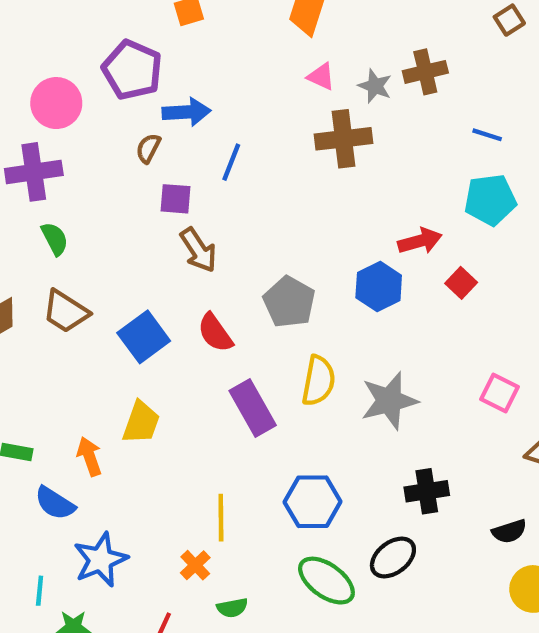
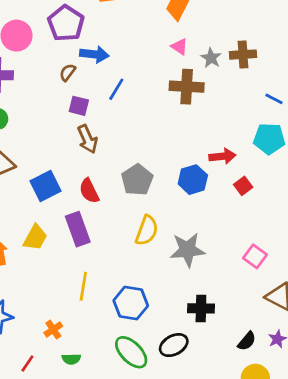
purple rectangle: (253, 408) -> (78, 229), moved
yellow line: (221, 518) -> (83, 286), moved
black semicircle: (509, 531) -> (247, 341), turned -42

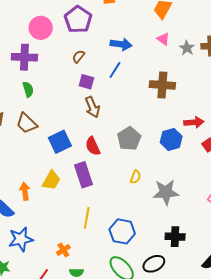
blue arrow: (94, 54) -> (121, 44), moved
brown cross: (187, 87) -> (162, 85), moved
yellow semicircle: (147, 230) -> (135, 177), size x0.6

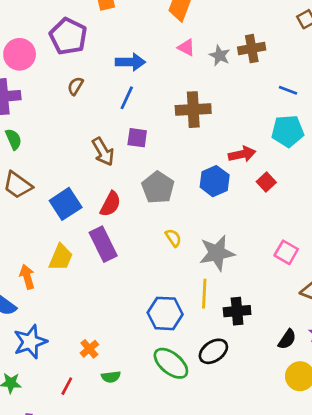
purple square: (86, 82) -> (137, 138), moved
red semicircle: (93, 146) -> (110, 204), turned -120
yellow semicircle: (135, 177) -> (173, 238), turned -48
yellow line: (87, 218) -> (204, 294), moved

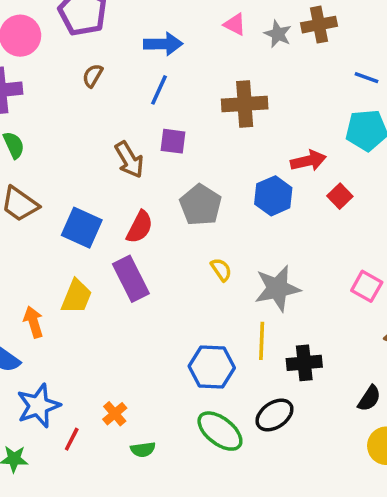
blue square: (66, 204) -> (82, 228), turned -32
red line: (67, 386) -> (72, 439), moved

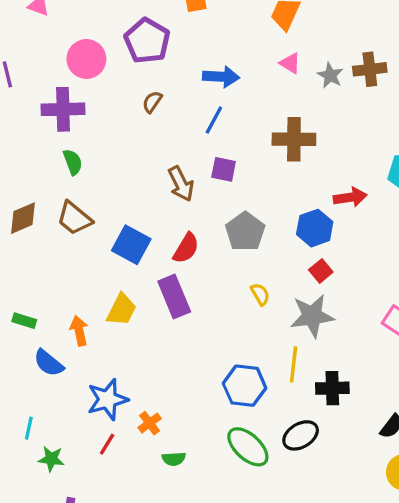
red square: (340, 196) -> (321, 271), moved
blue star: (38, 406) -> (108, 399), moved

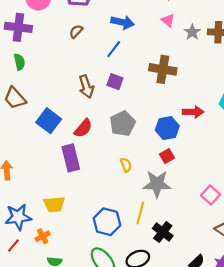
yellow trapezoid: (122, 310) -> (54, 204), moved, turned 50
black cross: (332, 388) -> (163, 232), turned 30

